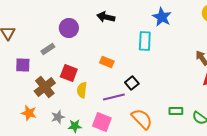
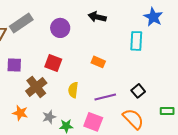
gray rectangle: (48, 49) -> (21, 23), moved, size x1.6
red square: (69, 73) -> (53, 63), moved
black square: (132, 83) -> (138, 91), moved

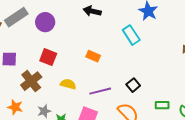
purple circle: (60, 28) -> (45, 22), moved
cyan rectangle: (136, 41) -> (131, 35), turned -36
yellow semicircle: (73, 90) -> (68, 84), turned 98

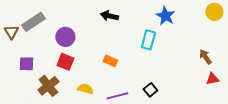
purple circle: (45, 22) -> (65, 37), moved
cyan rectangle: (131, 35) -> (148, 40), turned 48

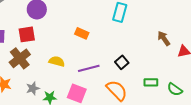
brown arrow: (205, 57) -> (164, 38), moved
red square: (65, 62) -> (27, 34), moved, turned -30

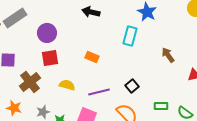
red square: (27, 34) -> (50, 58), moved
brown arrow: (164, 38) -> (168, 55), moved

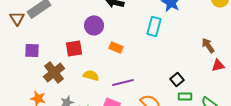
purple circle: (47, 33) -> (94, 25), moved
brown arrow: (168, 55) -> (208, 45), moved
black square: (132, 86) -> (177, 79), moved

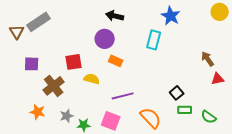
purple circle: (94, 25) -> (105, 39), moved
yellow semicircle: (91, 75) -> (92, 79), moved

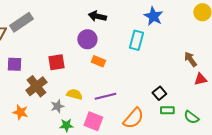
yellow semicircle: (92, 79) -> (74, 94), moved
gray star: (67, 116) -> (57, 106), moved
orange semicircle: (151, 118) -> (133, 118), turned 85

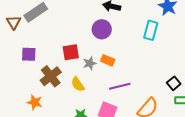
orange rectangle: (98, 61) -> (108, 60), moved
yellow semicircle: (74, 94) -> (78, 84), moved, turned -140
gray star: (57, 106) -> (90, 63), moved

